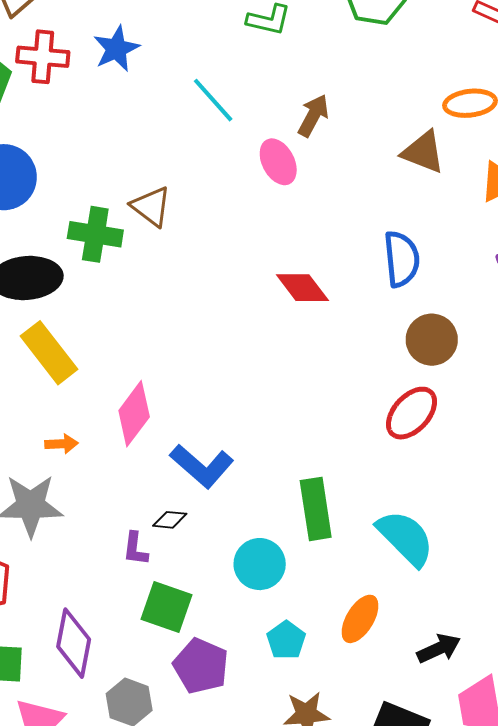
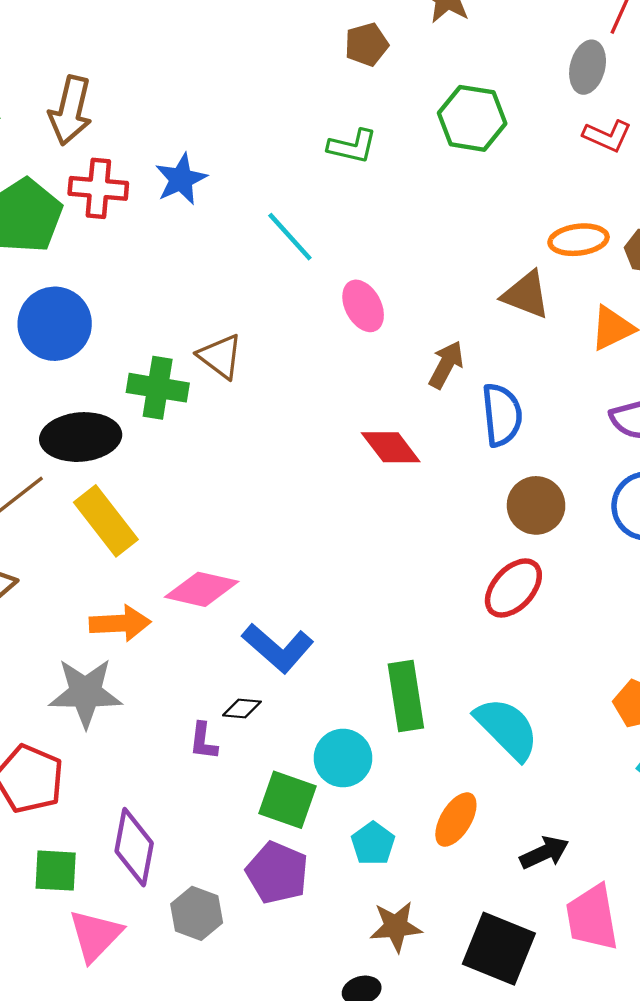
brown arrow: (313, 116) -> (446, 365), moved
pink diamond: (134, 414) -> (202, 589), turned 66
orange arrow: (61, 444) -> (120, 623), size x1.6
green square: (167, 607) -> (288, 800), moved

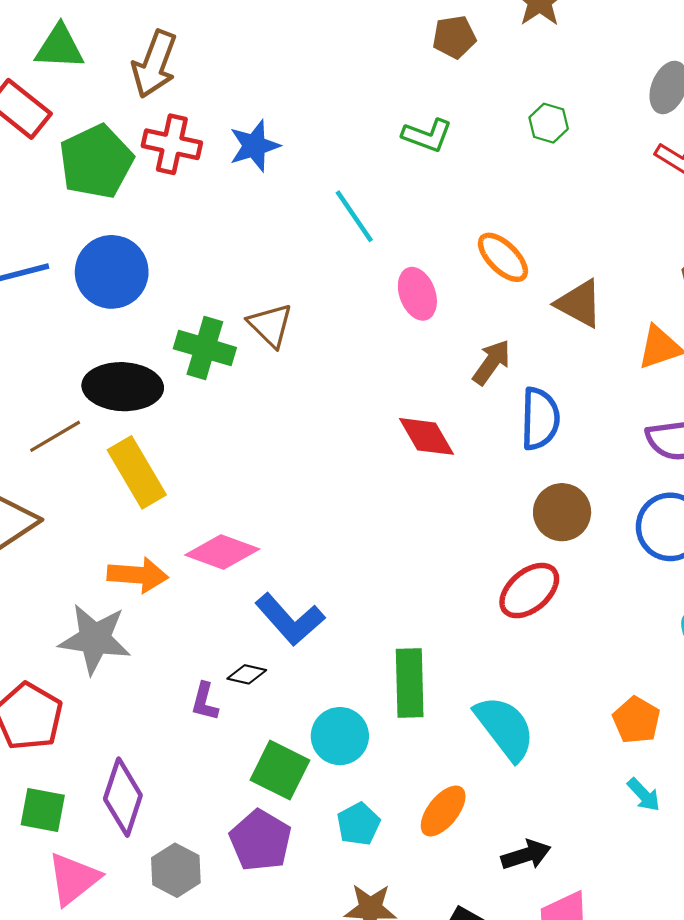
green hexagon: (472, 118) -> (549, 123), size x0.6
orange ellipse: (579, 240) -> (503, 257), moved, turned 44

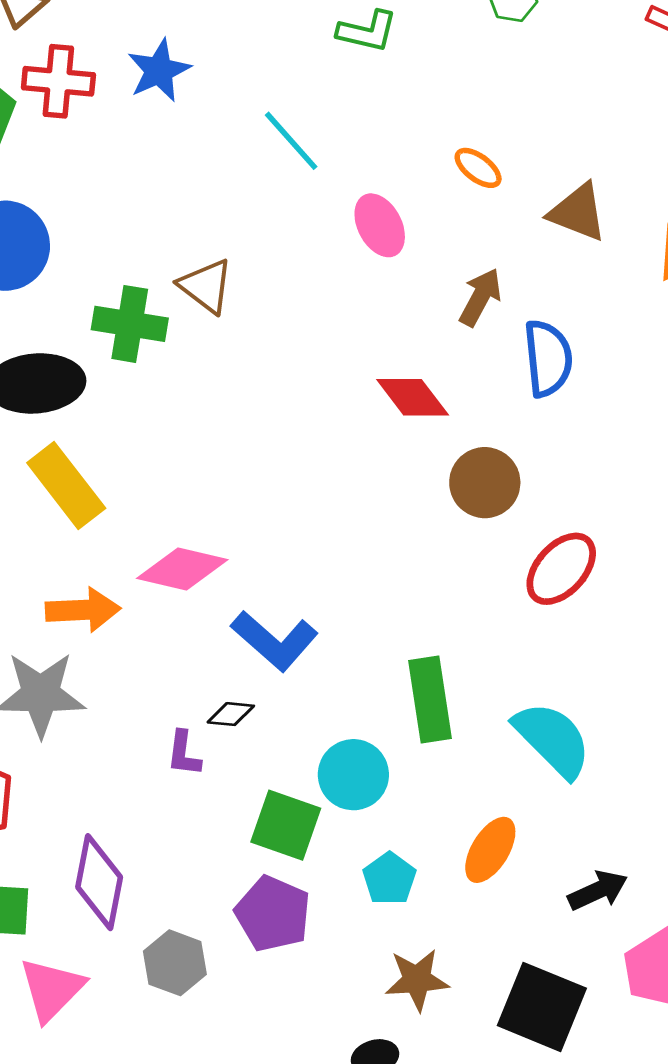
orange ellipse: (503, 257) -> (478, 168), size x0.7
brown circle: (562, 512) -> (485, 483), moved

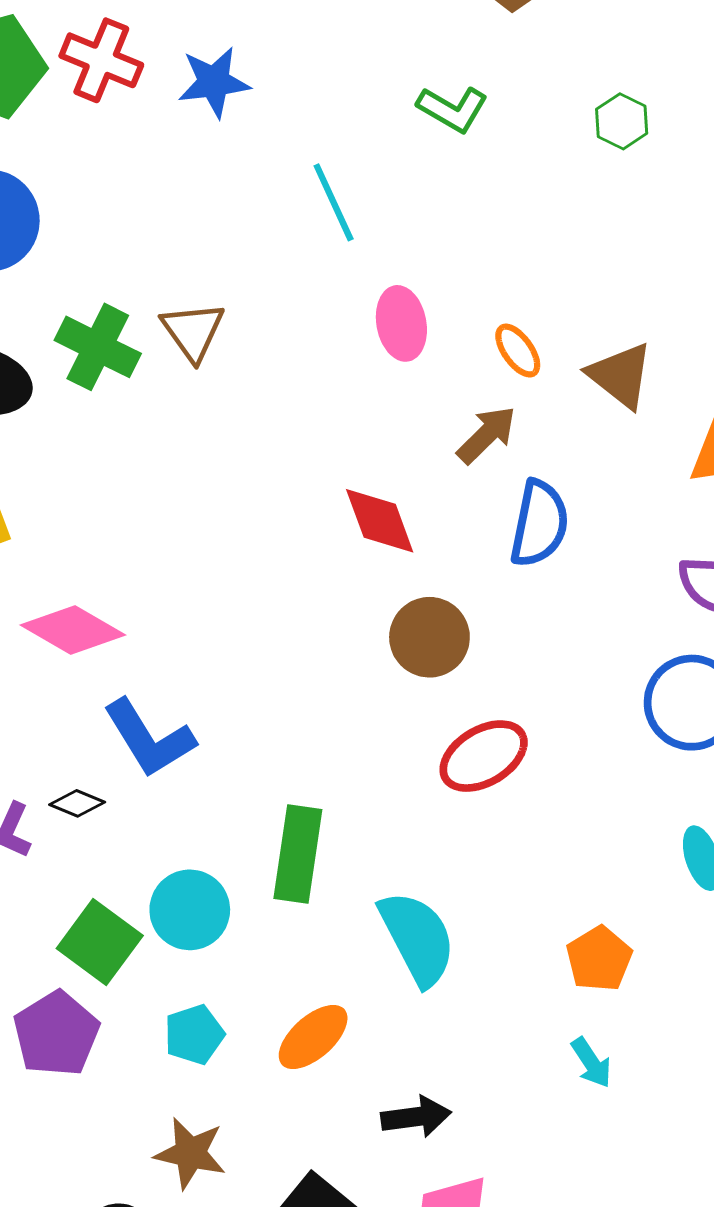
orange ellipse: (478, 168) -> (518, 351), moved

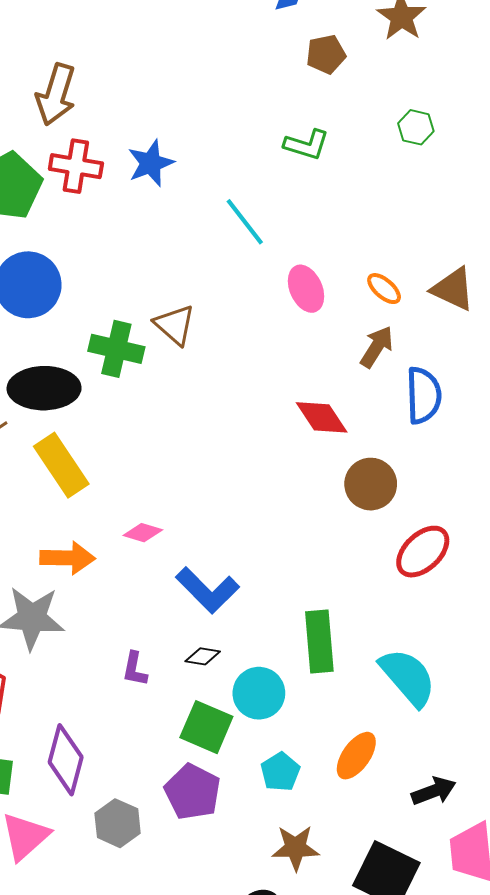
pink diamond: (73, 630) -> (143, 533), size x0.6
black diamond: (77, 803) -> (203, 656), moved

